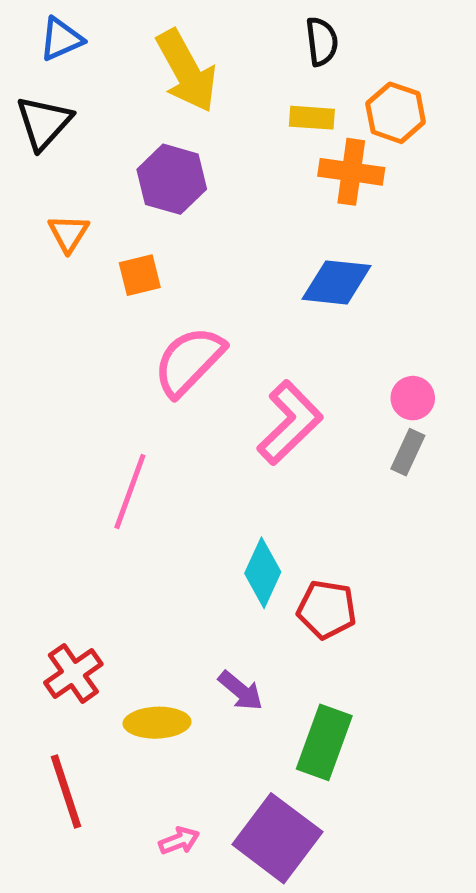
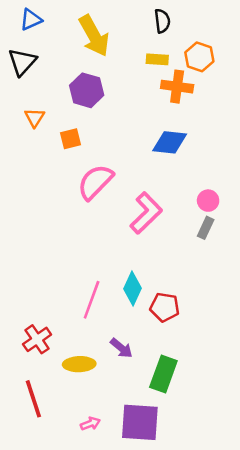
pink line: (130, 492) -> (92, 300), moved
purple square: (277, 838) -> (140, 422), turned -33

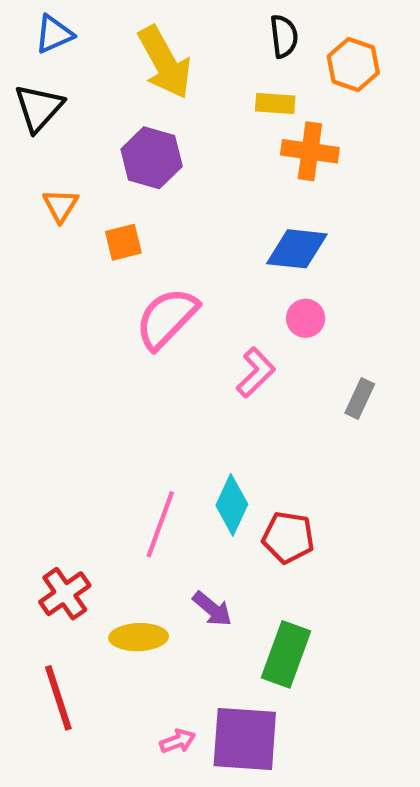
orange hexagon: (199, 57) -> (353, 64), moved
pink circle: (208, 201) -> (306, 318), moved
pink L-shape: (146, 213) -> (256, 372), size x0.7
pink arrow: (90, 424) -> (178, 741), moved

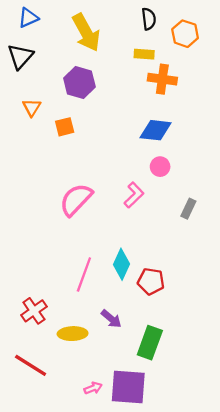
pink semicircle: (167, 318) -> (76, 200), moved
red line: (58, 698) -> (31, 365), turned -40

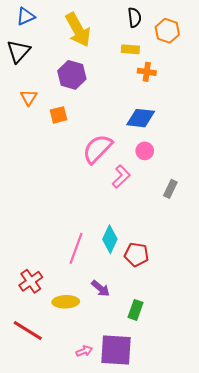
orange cross: (162, 79) -> (147, 72), size x0.7
pink semicircle: (76, 200) -> (98, 149), moved
green rectangle: (150, 343) -> (135, 310), size x0.7

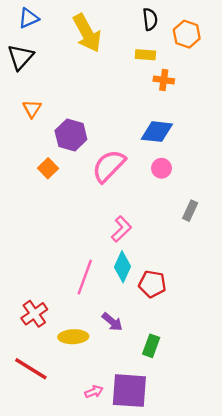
purple hexagon: (72, 75) -> (71, 135), moved
orange square: (59, 115) -> (48, 168), moved, turned -30
pink L-shape: (121, 177) -> (121, 229), moved

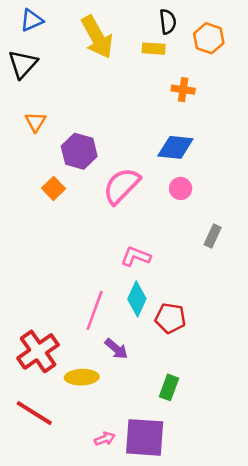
yellow rectangle: (145, 55) -> (154, 49), moved
pink L-shape: (121, 229) -> (136, 256), turned -115
red cross: (34, 314) -> (38, 351), size x1.4
purple arrow: (112, 322) -> (116, 349), moved

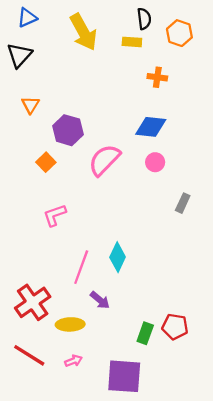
pink L-shape: (136, 256) -> (55, 215), moved, turned -40
red pentagon: (170, 318) -> (175, 327), moved
pink arrow: (105, 439) -> (73, 361), moved

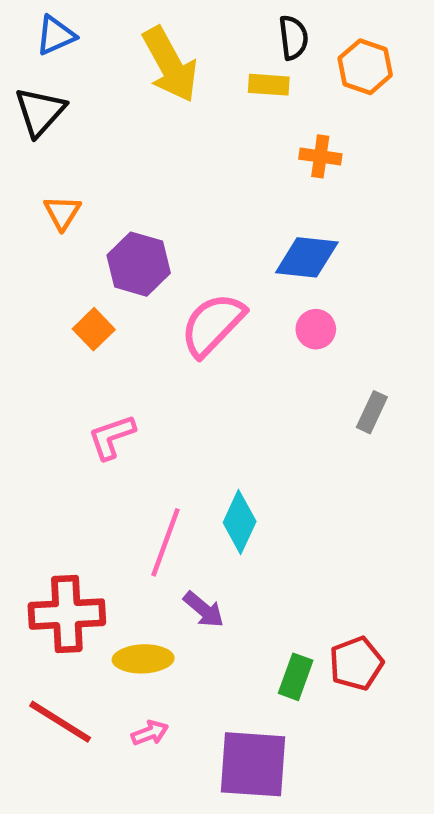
red cross: (33, 302) -> (67, 614), turned 32
red pentagon: (175, 327) -> (356, 663), turned -30

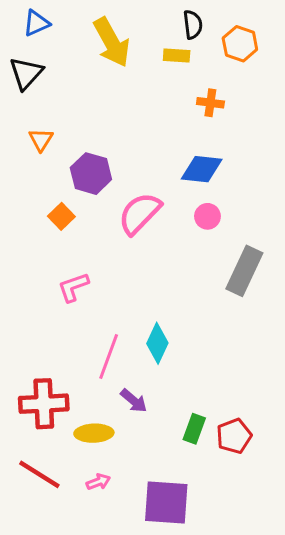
gray rectangle: (372, 412) -> (244, 271), size x1.8
green rectangle: (296, 677) -> (194, 429), moved

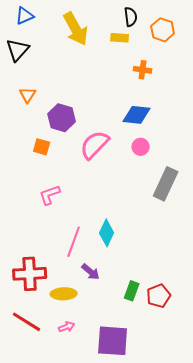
orange square: (61, 216) -> (42, 147), turned -30

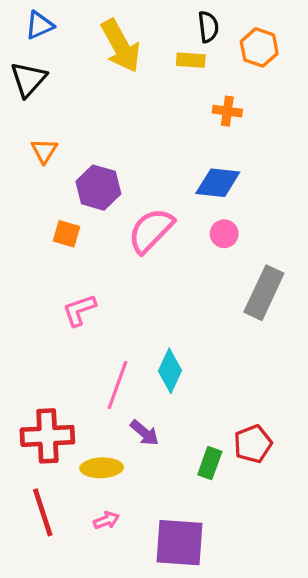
red pentagon: (159, 296) -> (253, 444), moved
red line: (27, 322) -> (43, 512), turned 40

